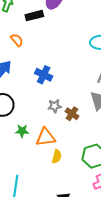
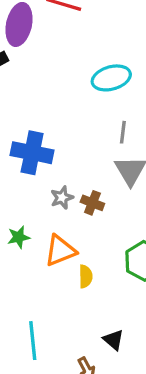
blue cross: (44, 75) -> (32, 153), size x1.4
green star: (22, 131) -> (19, 237), moved

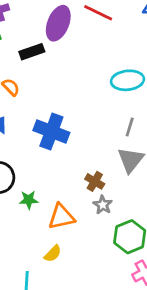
gray star: (62, 198) -> (103, 205), moved, turned -30
yellow semicircle: (86, 276) -> (53, 254), moved, turned 36

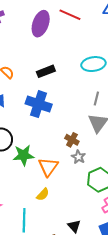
black rectangle: (32, 52) -> (46, 71), moved
green star: (29, 200) -> (24, 155), size x1.5
orange triangle: (61, 217) -> (48, 167), turned -40

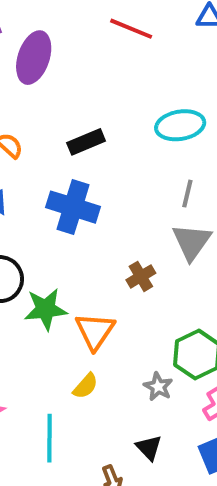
purple ellipse: (41, 24) -> (34, 58), moved
brown cross: (72, 140) -> (141, 276), turned 32
gray star: (78, 157) -> (158, 387), moved

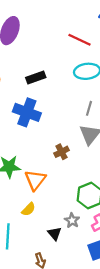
red line: (131, 29) -> (80, 40), moved
gray star: (158, 387) -> (72, 220), moved
black triangle: (149, 448) -> (55, 233), moved

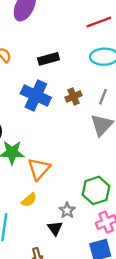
red line: (80, 40) -> (99, 22), turned -50
brown cross: (62, 152) -> (74, 96), moved
gray star: (72, 220) -> (67, 210), moved

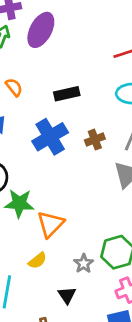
blue cross: (36, 96) -> (50, 137), turned 32
gray star: (67, 210) -> (84, 263), moved

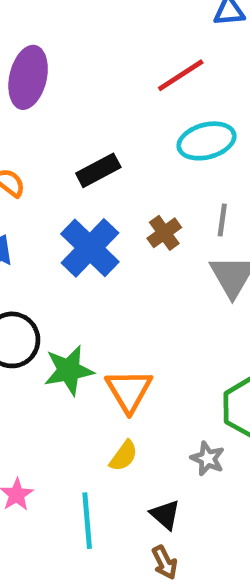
gray star: (84, 263) -> (208, 459), moved
black triangle: (67, 295) -> (165, 515), moved

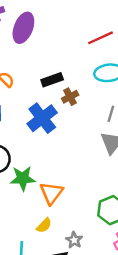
brown cross: (164, 233) -> (70, 97), moved
gray star: (208, 459) -> (74, 240), moved

